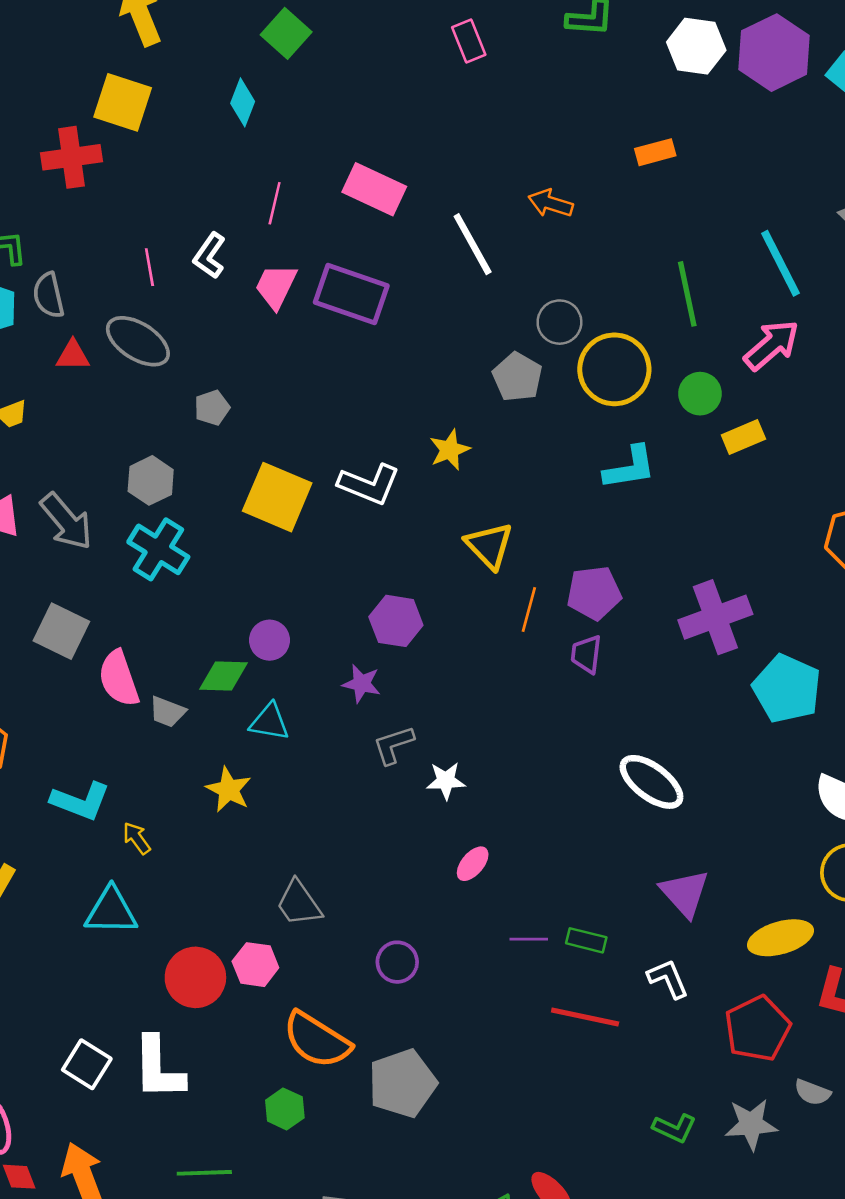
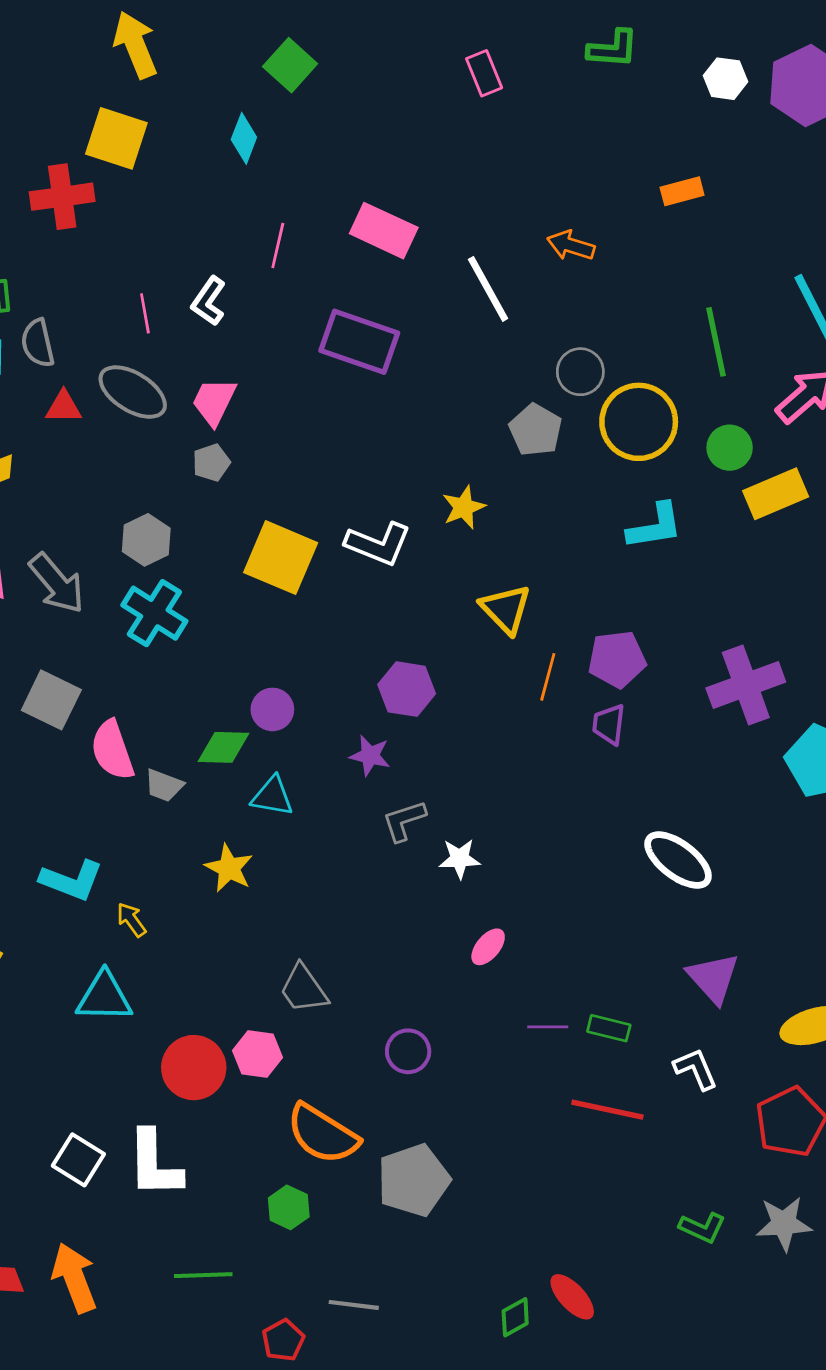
white hexagon: (696, 46) -> (725, 79), size x0.7
pink trapezoid: (276, 286) -> (214, 402), moved
yellow rectangle: (743, 437) -> (776, 494), size x1.4

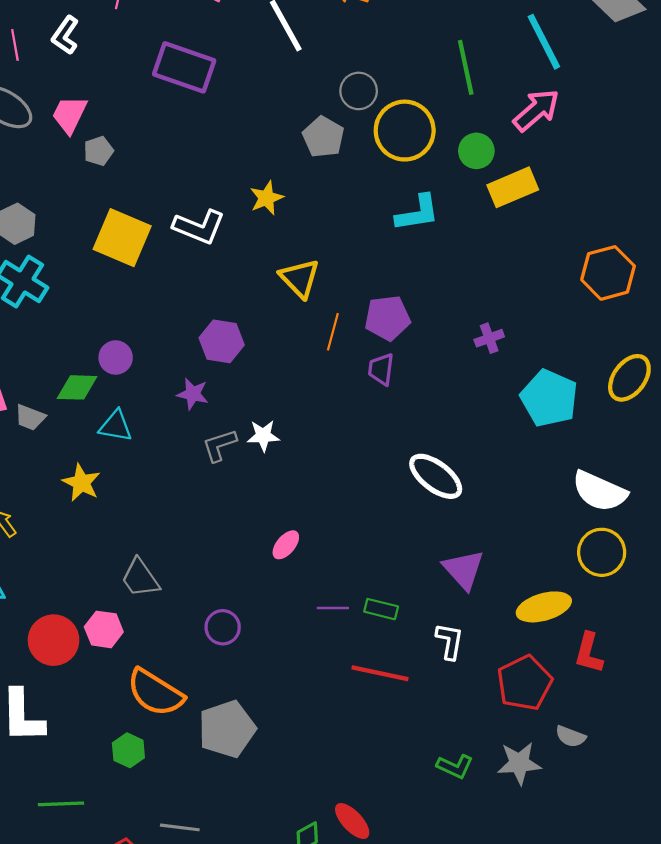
gray pentagon: (211, 463) -> (98, 151), moved
purple cross: (746, 685) -> (489, 338), size x0.5
white star: (460, 859) -> (263, 436), moved
white L-shape: (696, 1069) -> (450, 641), turned 33

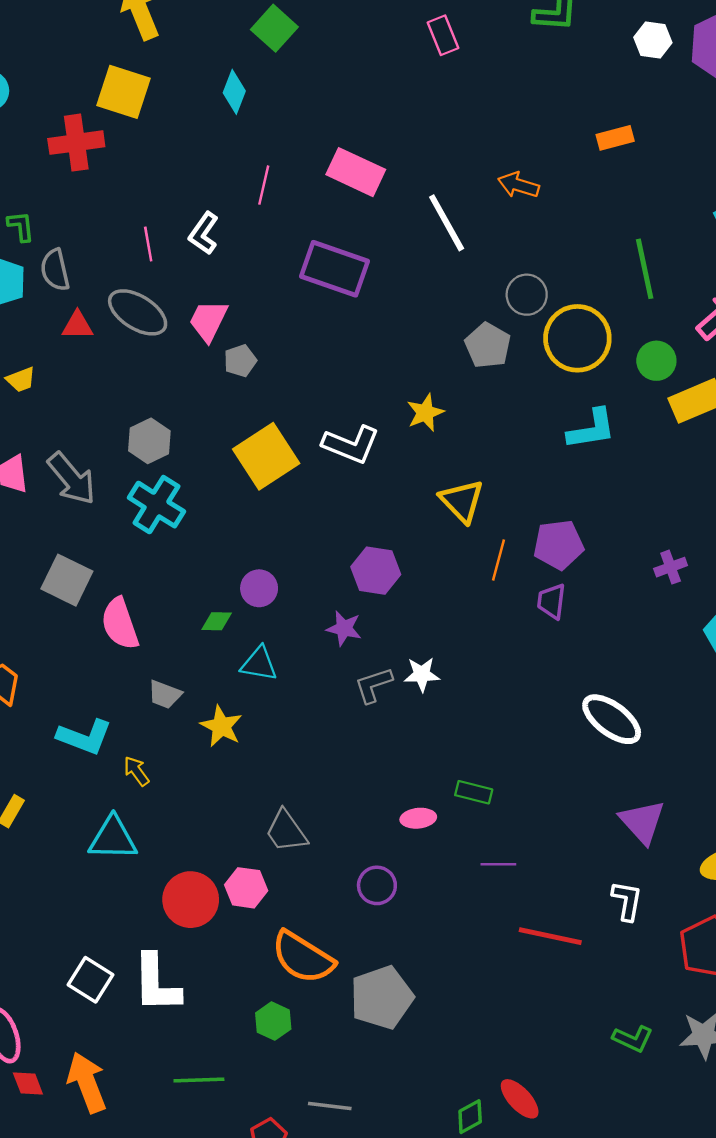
yellow square: (122, 238) -> (266, 456), turned 34
green diamond: (77, 387) -> (217, 621), size x0.7
gray trapezoid: (30, 417) -> (165, 694), moved
pink ellipse: (286, 545) -> (418, 818), moved, turned 44
green rectangle: (381, 609) -> (474, 792), moved

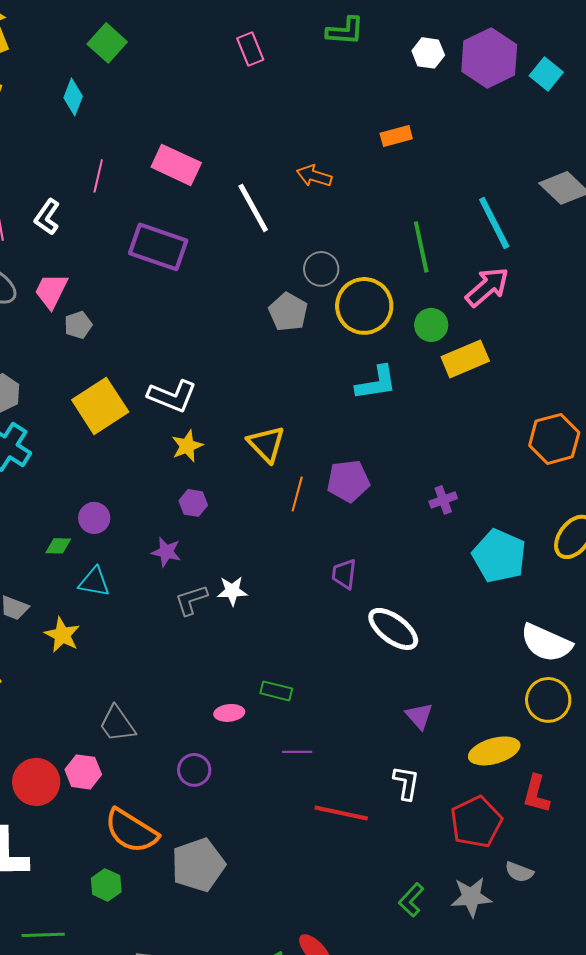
yellow star: (425, 413) -> (187, 446), moved
purple hexagon: (376, 571) -> (193, 503), size x0.7
purple trapezoid: (551, 601) -> (344, 574), moved
purple triangle: (642, 822) -> (419, 716), size x0.7
green L-shape: (633, 1039) -> (411, 900), turned 108

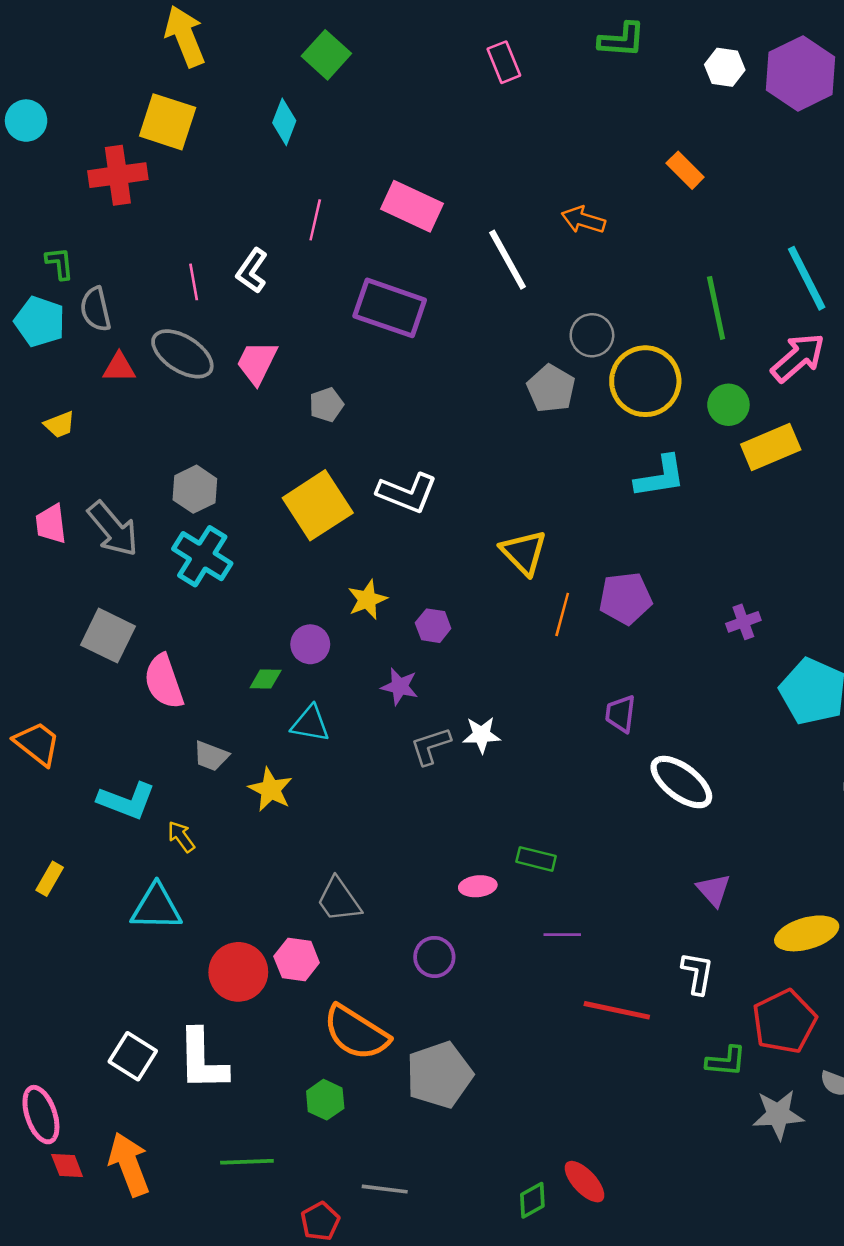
orange rectangle: (396, 136) -> (685, 170), turned 60
gray pentagon: (78, 325) -> (326, 405), moved
yellow star: (187, 446) -> (367, 600), moved
green L-shape: (411, 900) -> (726, 1061), moved, turned -128

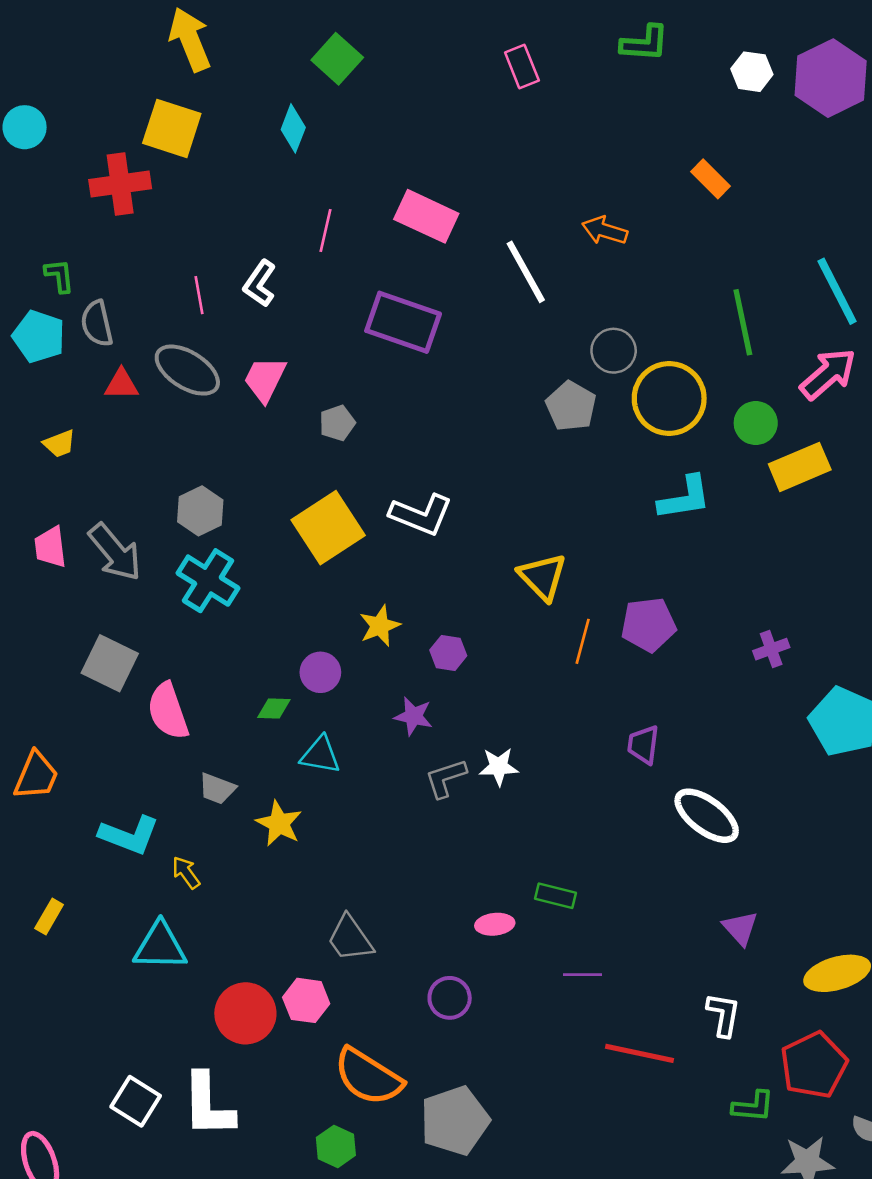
orange trapezoid: (37, 744) -> (36, 776), turned 75

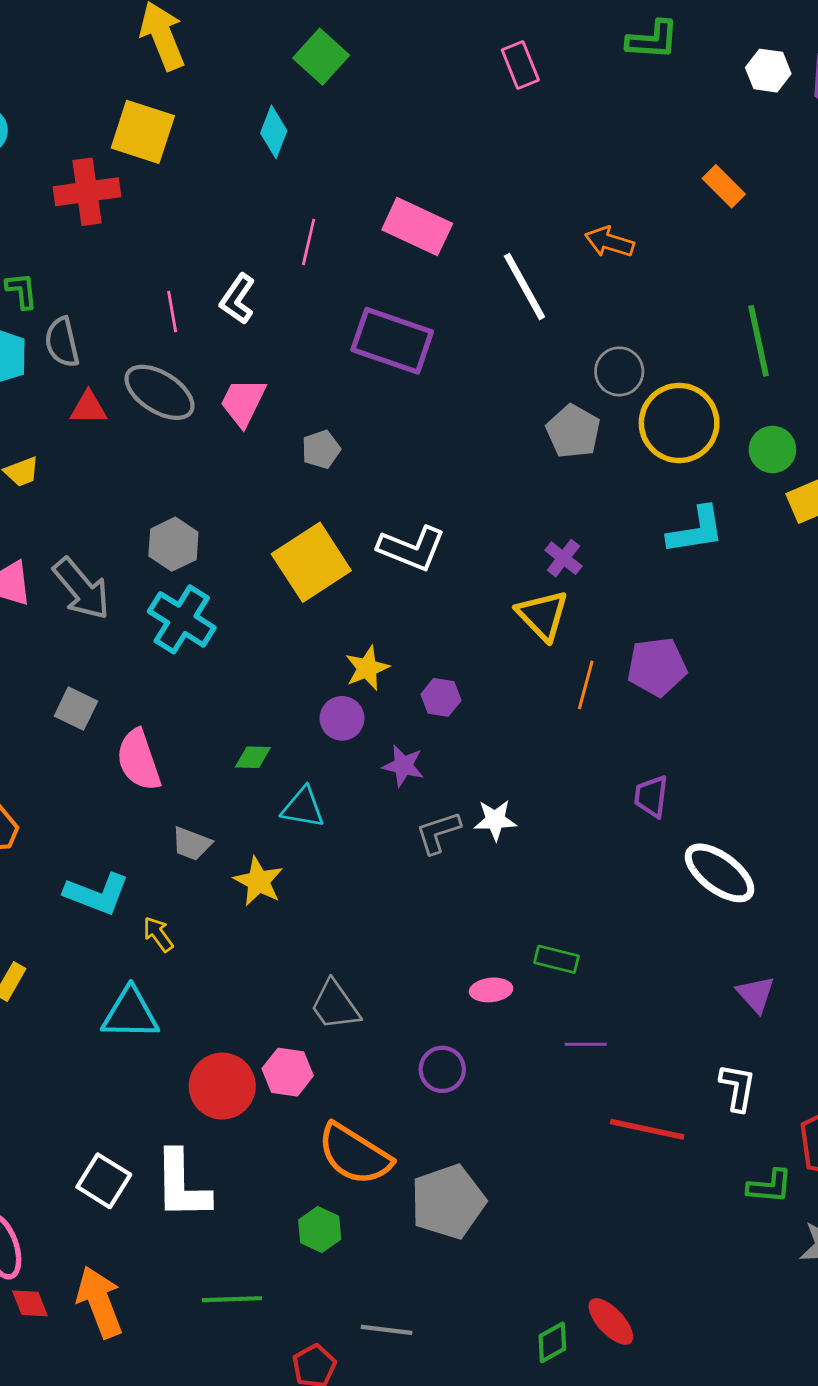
purple cross: (771, 649) -> (563, 558), moved, turned -32
gray square: (110, 663) -> (76, 709), size x0.7
purple circle: (320, 672) -> (342, 718), moved

